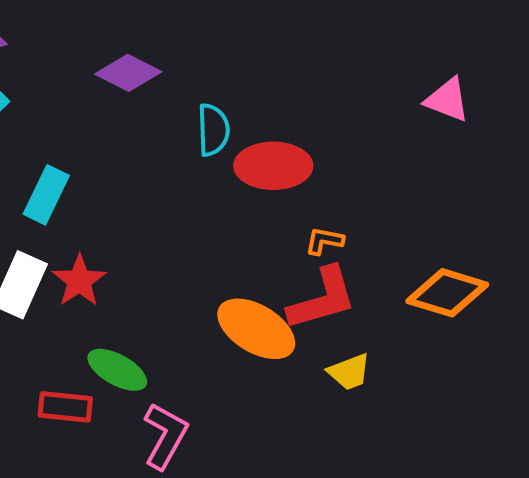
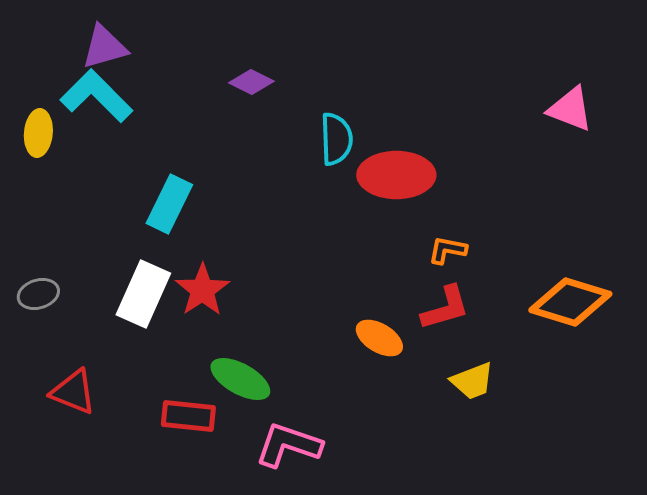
purple diamond: (128, 73) -> (251, 82), size x0.7
red L-shape: (322, 299) -> (445, 308), size x0.7
orange ellipse: (256, 329) -> (379, 338), size x0.6
pink L-shape: (165, 436) -> (288, 445), turned -100

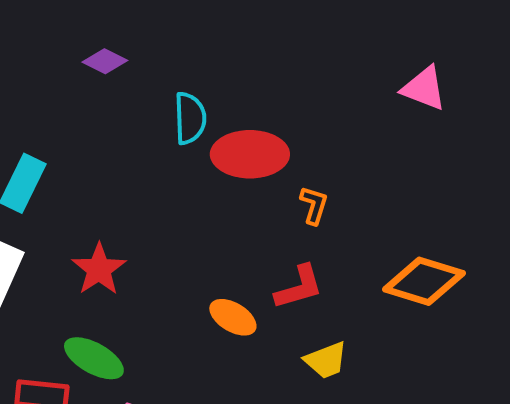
orange L-shape: (447, 250) -> (314, 205), moved, turned 96
red star: (202, 290) -> (99, 269), moved

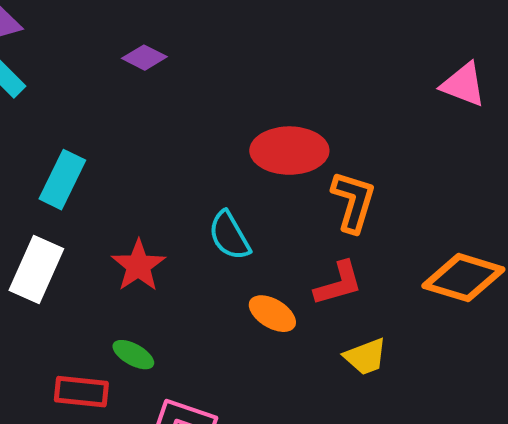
cyan semicircle: (190, 118) -> (229, 236), moved, turned 152
orange L-shape: (314, 205) -> (353, 202), size x1.6
green ellipse: (94, 358) -> (133, 355), size x0.7

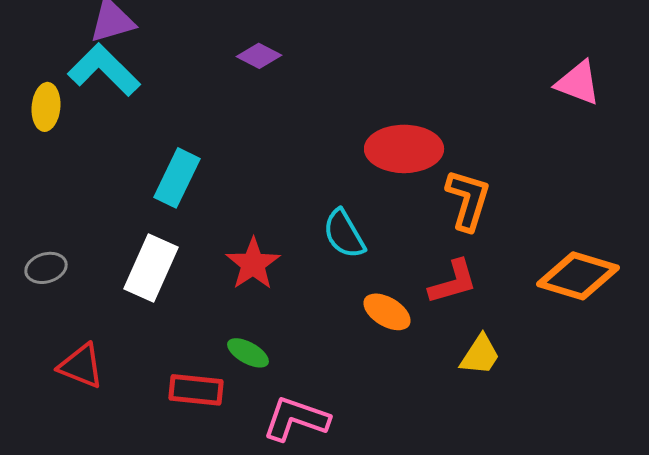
yellow trapezoid: (365, 357) -> (480, 355), turned -36

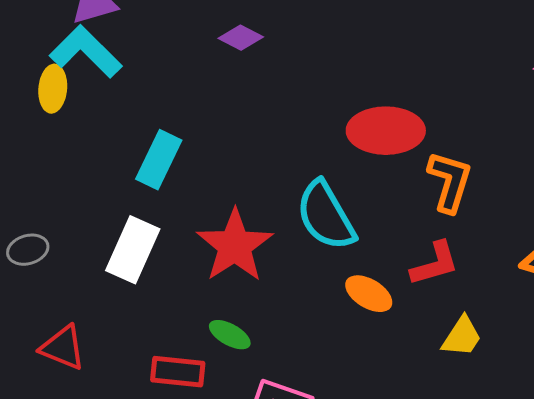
yellow ellipse: (46, 107) -> (53, 89), moved
cyan semicircle: (344, 234) -> (326, 216), size x1.4
red star: (253, 264) -> (235, 246), size x1.4

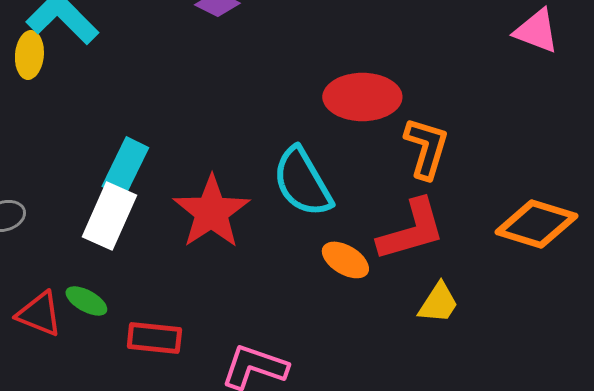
cyan rectangle: (159, 160) -> (125, 167), moved
red L-shape: (435, 264) -> (411, 230), size x1.4
green ellipse: (230, 335) -> (86, 301), moved

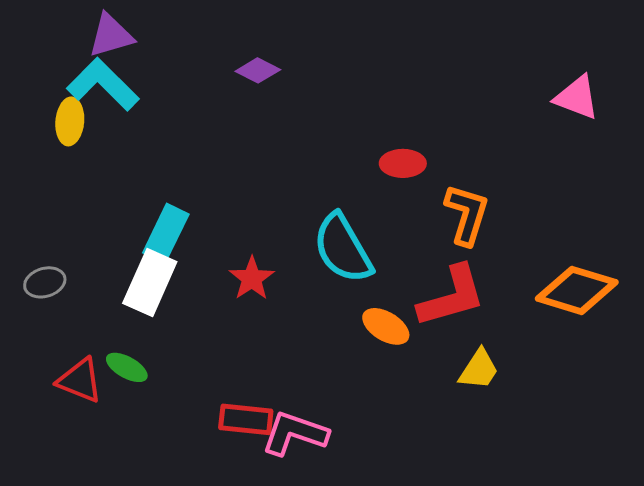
red ellipse: (362, 97) -> (403, 163), size x0.6
red star: (211, 212) -> (252, 278), size x0.6
red rectangle: (154, 338) -> (246, 419), moved

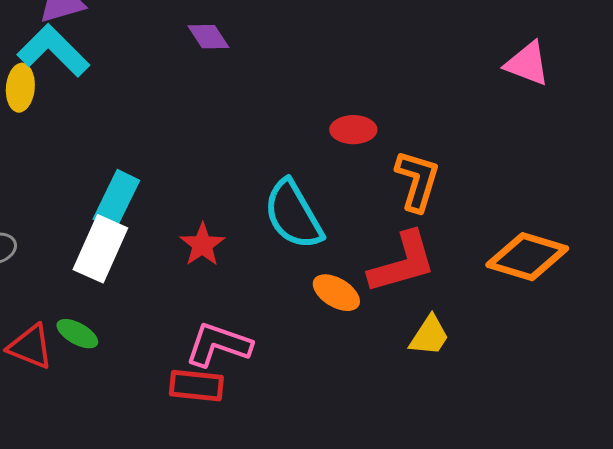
purple diamond: (258, 70) -> (208, 37), turned 30
pink L-shape: (295, 433) -> (218, 345), moved

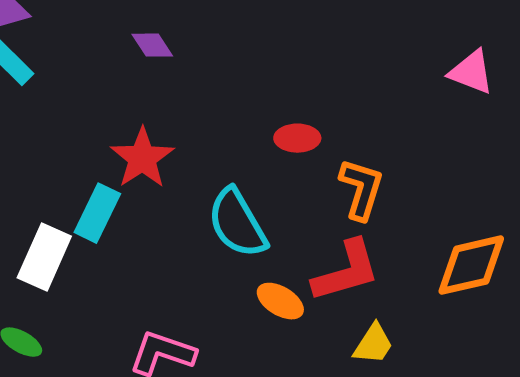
cyan rectangle: (116, 200) -> (97, 213), moved
red star: (202, 245) -> (142, 158), moved, size x1.4
orange diamond: (527, 257) -> (471, 265), turned -30

